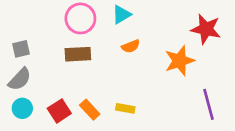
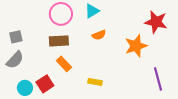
cyan circle: (22, 108) -> (25, 88), moved
orange rectangle: (90, 110) -> (64, 64), moved

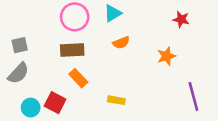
red star: (156, 22) -> (181, 19), moved, size x0.6
orange star: (136, 46) -> (166, 56), size x0.7
red square: (45, 84) -> (55, 103), turned -30

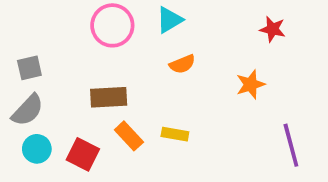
brown rectangle: (72, 50) -> (109, 97), moved
orange rectangle: (78, 78) -> (129, 136), moved
yellow rectangle: (116, 100) -> (175, 134), moved
cyan circle: (31, 108) -> (37, 149), moved

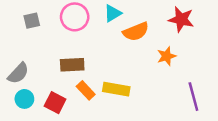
red star: (273, 29) -> (181, 19), size x1.5
orange semicircle: (182, 64) -> (136, 32), moved, size x1.5
gray square: (29, 68) -> (32, 21), moved
yellow rectangle: (175, 134) -> (116, 89), size x1.5

